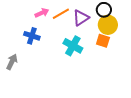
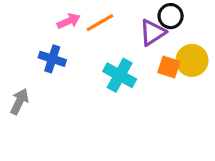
purple triangle: (81, 18) -> (152, 32), moved
yellow circle: (108, 25) -> (192, 60), moved

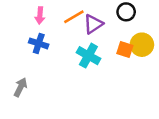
pink arrow: (69, 21) -> (40, 16), moved, turned 119
purple triangle: (152, 32) -> (93, 24), moved
gray arrow: (19, 102) -> (20, 87), moved

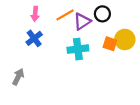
black circle: (126, 12) -> (102, 14), moved
blue cross: (39, 43) -> (34, 38), turned 35
cyan cross: (88, 56) -> (78, 49), turned -36

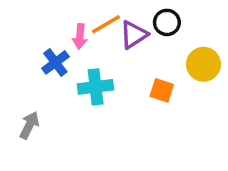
pink arrow: (35, 14) -> (80, 36), moved
orange square: (110, 44) -> (162, 90), moved
cyan cross: (78, 49) -> (96, 87), moved

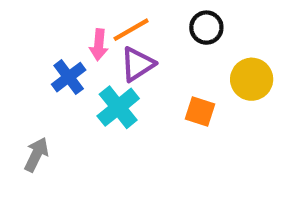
purple triangle: (134, 35) -> (138, 64), moved
cyan cross: (96, 87) -> (118, 107), turned -32

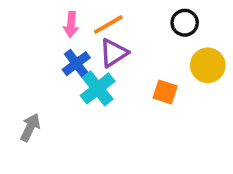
black circle: (206, 28) -> (185, 23), moved
pink arrow: (99, 45) -> (71, 24), moved
blue cross: (69, 77) -> (76, 64), moved

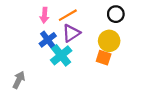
yellow circle: (208, 65) -> (109, 41), moved

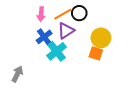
black circle: (116, 14) -> (79, 13), moved

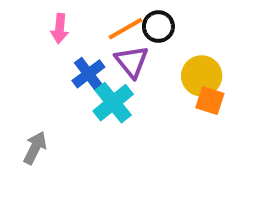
pink arrow: (41, 14) -> (60, 29), moved
purple triangle: (66, 31) -> (132, 61), turned -36
orange square: (96, 53) -> (210, 101), moved

